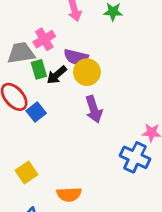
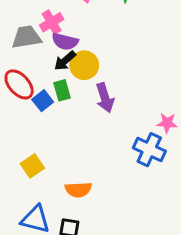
purple semicircle: (76, 57) -> (65, 41), moved
green rectangle: (39, 69) -> (62, 90), moved
yellow circle: (87, 72) -> (84, 65), moved

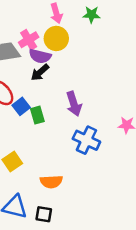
yellow circle: (84, 65) -> (56, 38), moved
green rectangle: (62, 90) -> (37, 115), moved
blue cross: (149, 150) -> (86, 140), moved

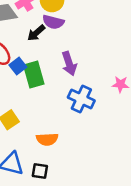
purple semicircle: (40, 56) -> (53, 22), moved
green rectangle: (37, 115) -> (34, 75), size x1.5

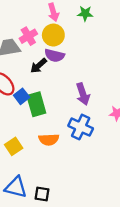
purple arrow: (69, 64) -> (83, 94), moved
orange semicircle: (47, 139) -> (49, 140), moved

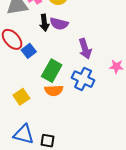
purple semicircle: (54, 55) -> (59, 24), moved
black arrow: (39, 66) -> (44, 23), turned -56
green rectangle: (36, 104) -> (52, 71), moved, turned 45

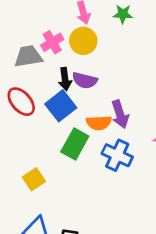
blue square: (29, 51) -> (61, 106), moved, size x1.5
orange semicircle: (54, 91) -> (99, 123), moved

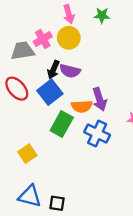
black arrow: (65, 79) -> (53, 70), turned 30

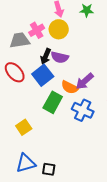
purple arrow: (99, 99) -> (85, 81), turned 66
orange semicircle: (82, 106) -> (70, 87), turned 30
blue triangle: (30, 196) -> (26, 163), turned -30

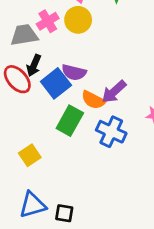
black arrow: (46, 56) -> (34, 65), moved
purple semicircle: (60, 57) -> (74, 72), moved

